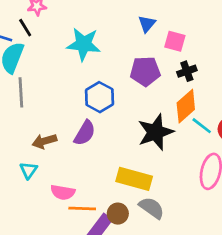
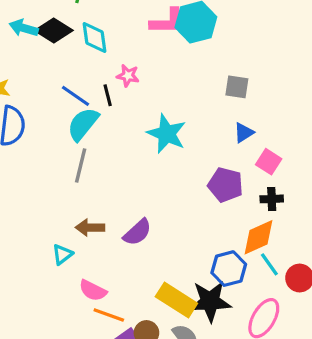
blue hexagon: (99, 97) -> (229, 269), moved
black star: (155, 132) -> (210, 301), moved

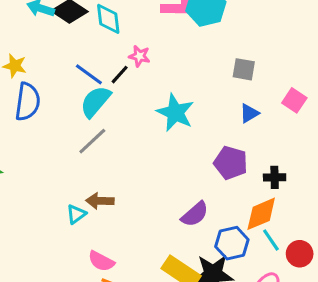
black line: (108, 95) -> (120, 75), turned 55
pink square: (269, 162) -> (294, 100), moved
gray line: (81, 165) -> (92, 141), turned 32
purple semicircle: (137, 232) -> (195, 214), moved
cyan triangle: (62, 254) -> (76, 214), moved

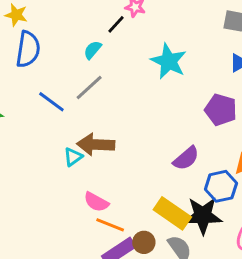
blue line: (89, 74) -> (51, 102), moved
cyan semicircle: (95, 102) -> (93, 50), size x0.6
brown arrow: (100, 201) -> (96, 145), size x1.4

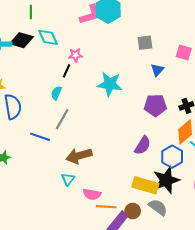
cyan triangle: (73, 157) -> (68, 179), moved

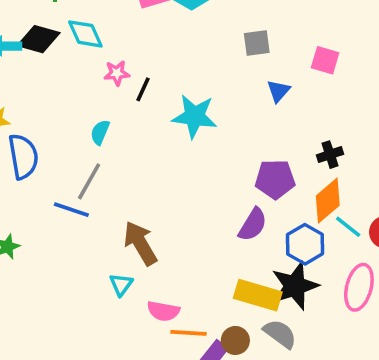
pink star: (75, 55) -> (117, 73), moved
black line: (66, 71) -> (143, 89), moved
purple pentagon: (155, 105) -> (275, 179), moved
gray line: (62, 119) -> (89, 181), moved
brown arrow: (79, 156) -> (140, 243), turned 75

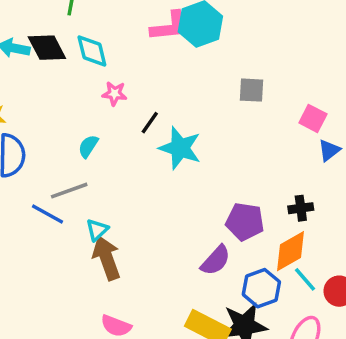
black diamond: (39, 39) -> (47, 48), turned 36
black line: (143, 89) -> (150, 123), moved
blue triangle: (278, 91) -> (329, 150), moved
gray line: (89, 181) -> (69, 191), turned 30
cyan triangle: (121, 284) -> (97, 230), moved

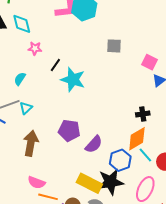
purple pentagon: (245, 222) -> (69, 130), moved
cyan triangle: (97, 230) -> (26, 108), moved
brown arrow: (106, 258) -> (31, 143), turned 30

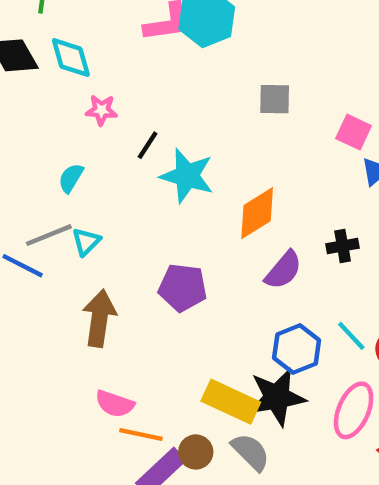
orange diamond: (137, 139) -> (257, 213), moved
purple semicircle: (94, 144) -> (283, 270), moved

